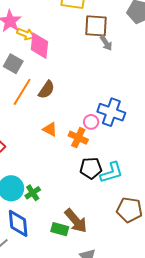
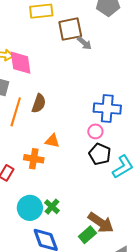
pink circle: (91, 122) -> (95, 131), moved
orange cross: (78, 138) -> (34, 159), moved
black pentagon: (91, 168) -> (100, 154), moved, turned -30
green rectangle: (60, 229) -> (87, 235), turned -42

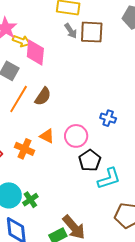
gray arrow: (84, 43) -> (71, 31), moved
blue cross: (107, 109) -> (108, 118), size x0.6
pink circle: (95, 131) -> (76, 136), moved, size x1.5

